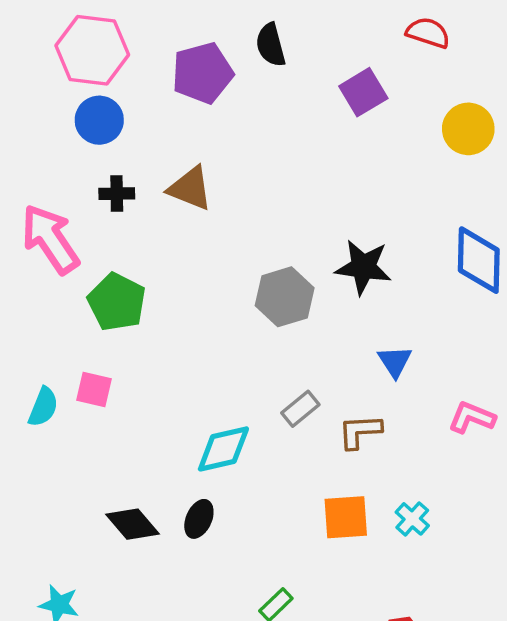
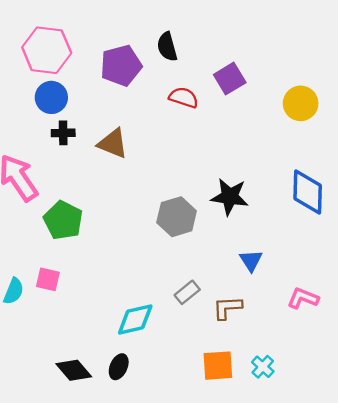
red semicircle: (428, 33) -> (184, 97), moved
black cross: (117, 194) -> (63, 133), moved

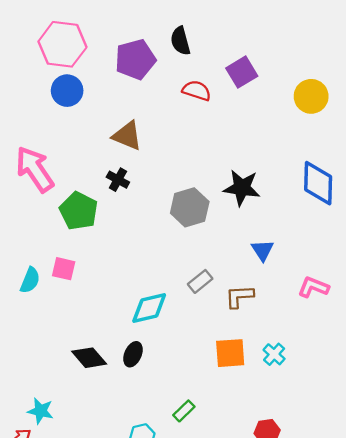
black cross: (63, 133) -> (118, 180), moved, turned 30

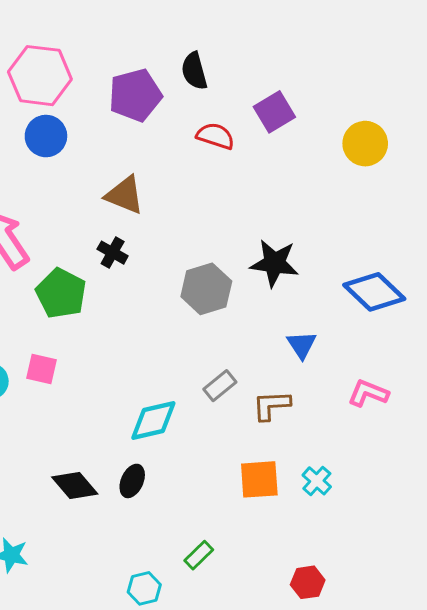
blue diamond: (318, 183) -> (374, 292), moved, turned -48

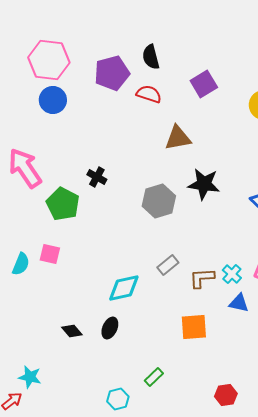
red semicircle: (215, 136) -> (149, 94), moved
brown triangle: (125, 195) -> (178, 138), moved, turned -32
blue triangle: (302, 345) -> (239, 303), moved, turned -45
cyan cross: (317, 481) -> (232, 274), moved
black diamond: (75, 486) -> (72, 331), size x0.7

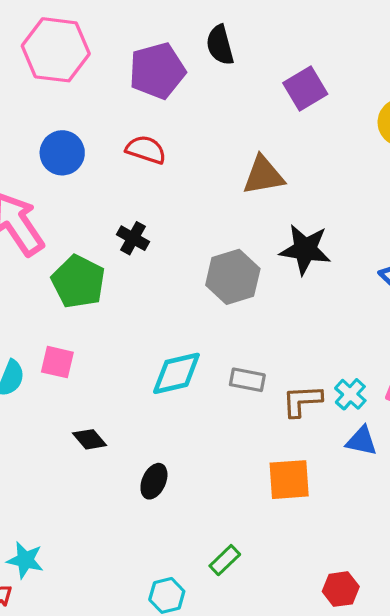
red semicircle: (149, 94) -> (146, 150), moved
blue circle: (53, 100) -> (62, 153), moved
gray rectangle: (168, 265) -> (247, 380), turned 50
cyan diamond: (124, 288) -> (176, 373), moved
black diamond: (72, 331) -> (90, 439), moved

